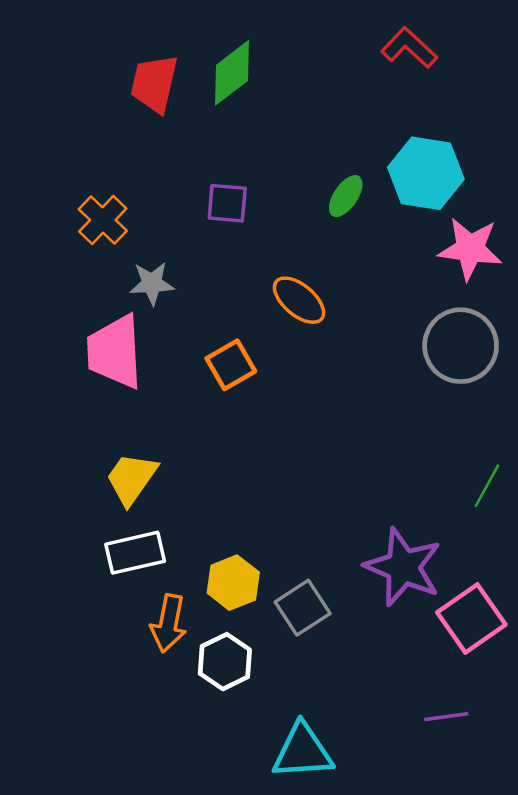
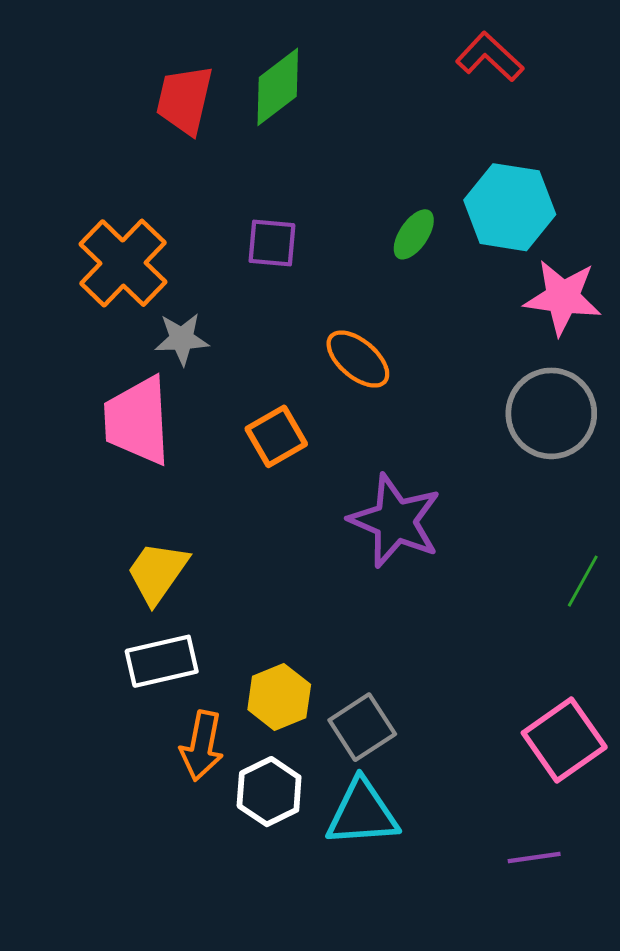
orange cross: (103, 220) -> (123, 263), size x1.5
purple star: (403, 567) -> (395, 521), moved
cyan triangle: (303, 751) -> (362, 813), moved

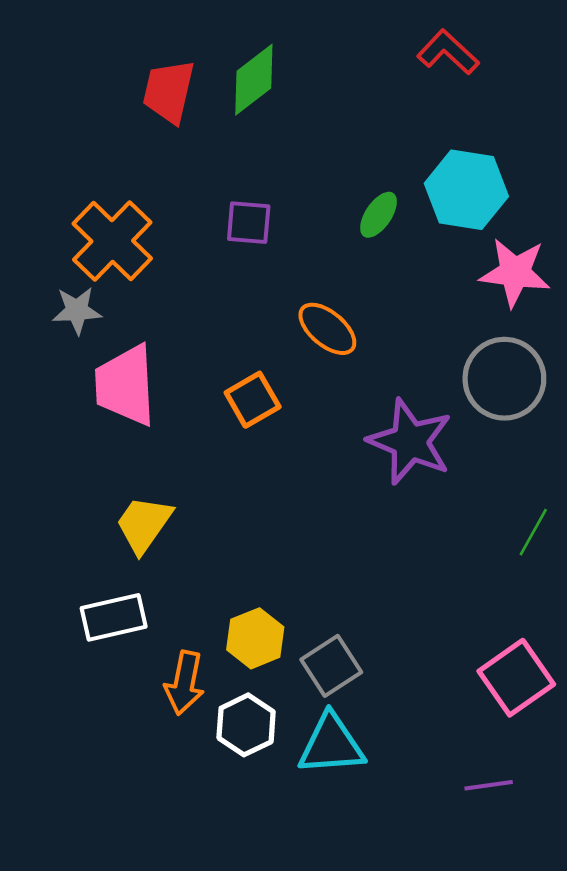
gray star: (182, 339) -> (77, 310), moved
purple star: (395, 521) -> (410, 442), moved
white rectangle: (162, 661) -> (114, 617), moved

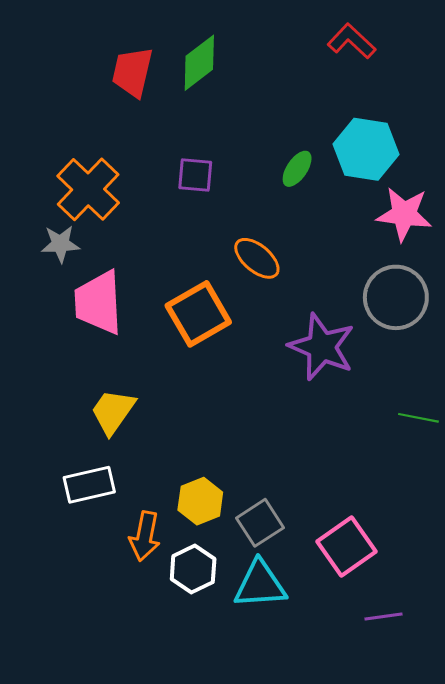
orange square: (253, 400) -> (198, 314), size x1.5
green line: (533, 532) -> (418, 418), turned 72
pink square: (516, 678) -> (346, 546), moved

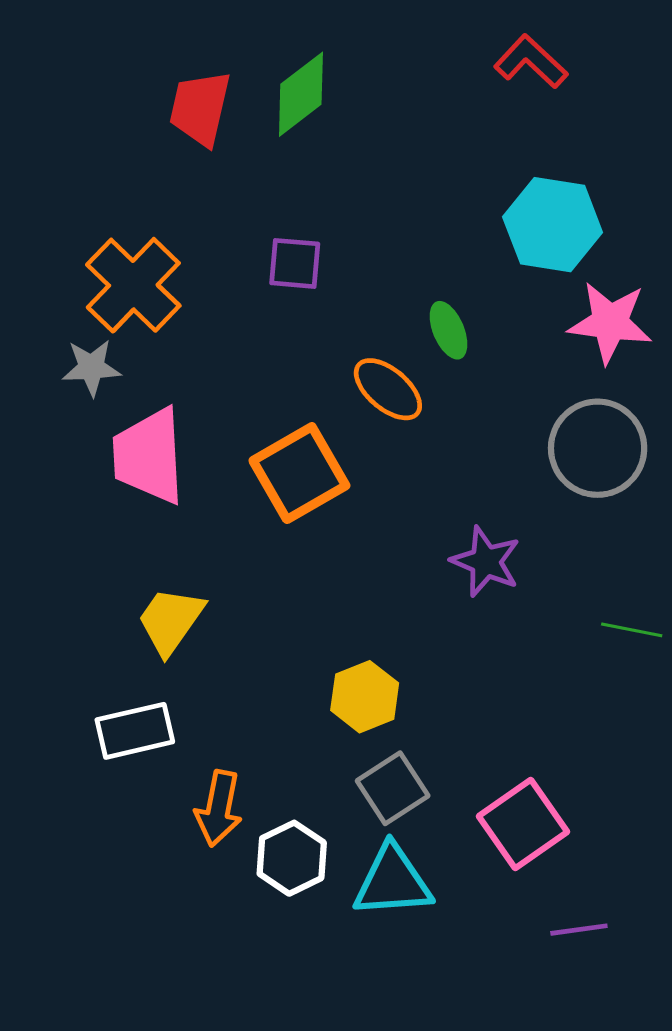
green ellipse: (297, 169) -> (448, 330), moved, turned -57
purple star: (322, 347) -> (486, 562), moved, size x0.7
yellow hexagon: (200, 501) -> (365, 697), moved

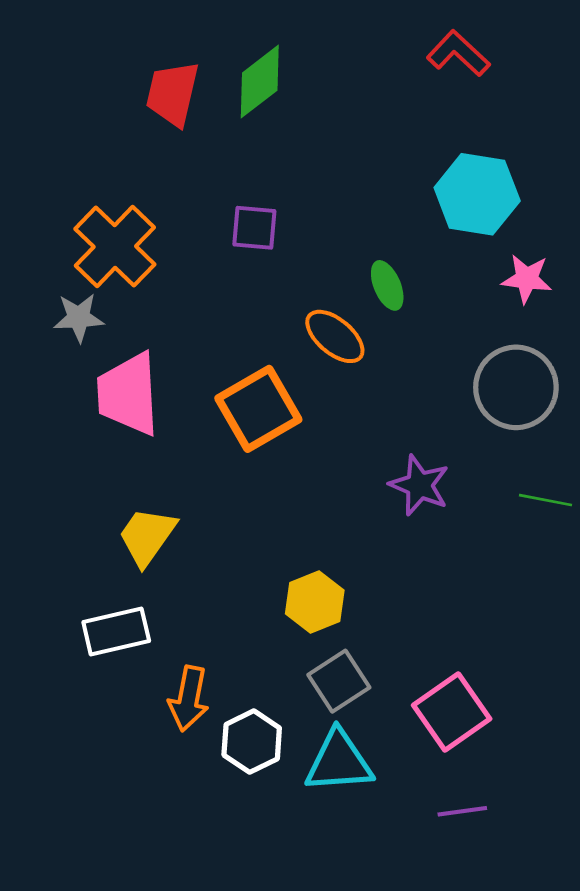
pink star: (610, 322) -> (527, 279), size x0.7
green line: (632, 630) -> (545, 500), moved
purple line: (579, 930) -> (462, 811), moved

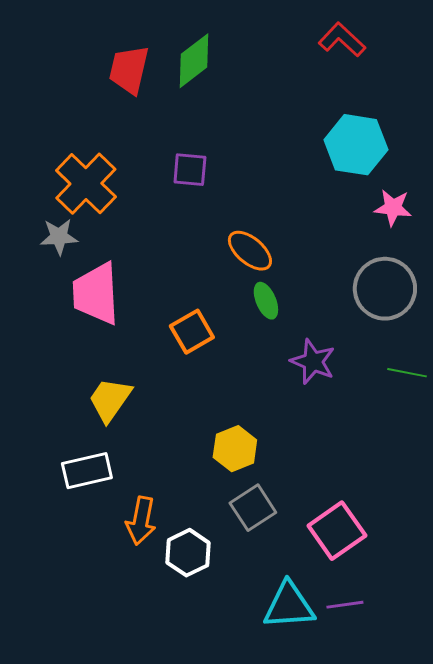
green ellipse: (387, 285) -> (266, 301), moved
orange square: (258, 409) -> (192, 332), moved, size x0.7
cyan triangle: (339, 762) -> (289, 606), moved

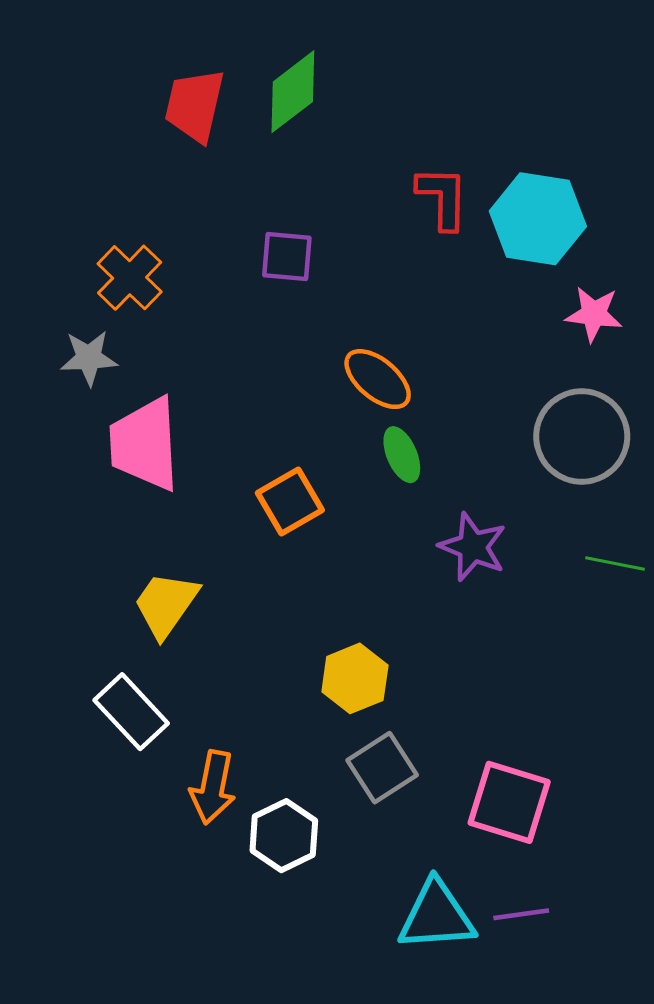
red L-shape: (342, 40) -> (443, 198), moved, turned 48
orange cross: (86, 184) -> (130, 278), size x0.7
white rectangle: (87, 471) -> (131, 712), turned 60
pink square: (337, 531) -> (509, 802), turned -38

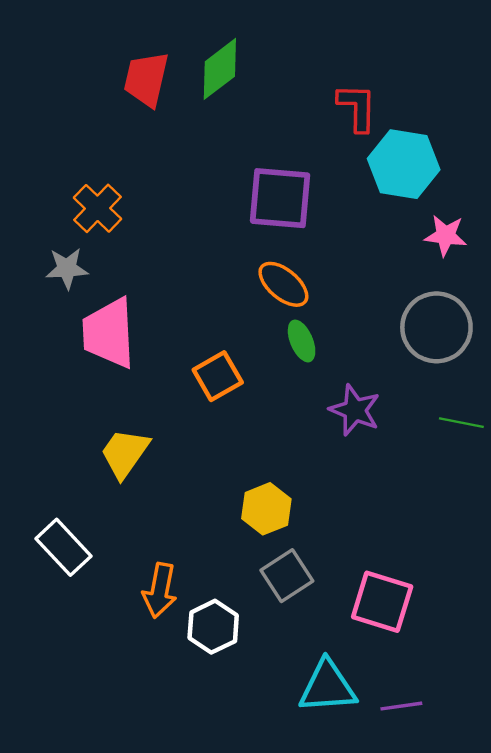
red L-shape: (443, 198) -> (357, 107), moved
purple square: (287, 257) -> (280, 198), moved, size x1.6
white rectangle: (131, 712) -> (63, 547), moved
purple line: (521, 914) -> (401, 706), moved

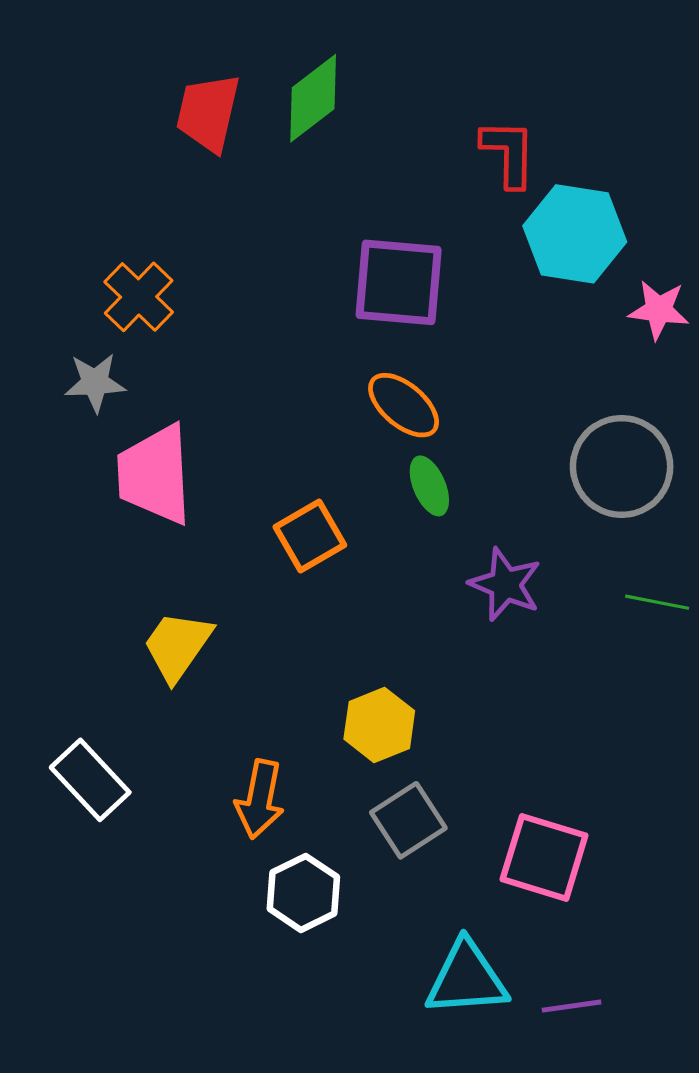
pink star: (446, 236) -> (659, 310), moved
orange arrow: (160, 590) -> (260, 799), moved

